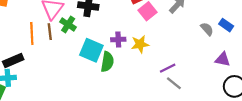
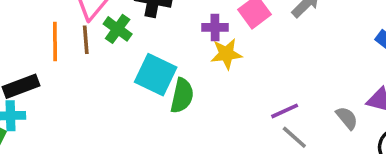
gray semicircle: (207, 29) -> (347, 118), moved
purple cross: (118, 40) -> (215, 27), moved
yellow star: (140, 44) -> (226, 54), moved

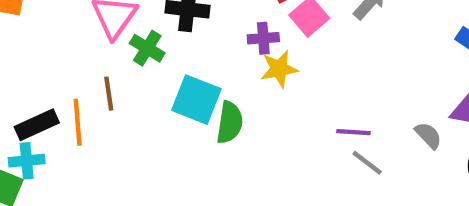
brown line: (86, 40) -> (109, 94), moved
orange line: (55, 42) -> (78, 122), moved
purple line: (285, 111) -> (353, 132), turned 32

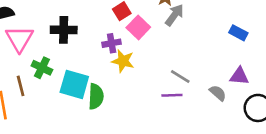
green cross: (147, 48) -> (42, 68), moved
yellow star: (279, 69) -> (123, 61), turned 30
gray line: (367, 163) -> (180, 76), moved

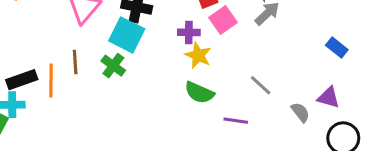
green cross: (42, 68) -> (113, 66), moved
cyan square: (74, 84) -> (127, 35), moved
purple line: (172, 95) -> (236, 121), moved
green semicircle: (96, 96) -> (199, 93), moved, turned 100

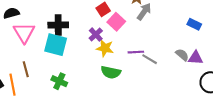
purple cross: (189, 32) -> (96, 35), turned -32
green cross: (113, 66) -> (59, 81), moved
gray semicircle: (300, 112) -> (182, 55), moved
purple line: (236, 121) -> (136, 52), moved

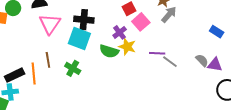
green semicircle: (111, 72) -> (109, 51), moved
green cross: (59, 81) -> (73, 68), moved

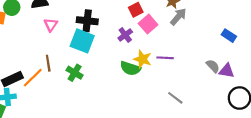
pink triangle: (50, 24) -> (51, 25), size x0.6
yellow star: (127, 47) -> (143, 59), moved
green semicircle: (109, 51) -> (130, 68), moved
gray line: (170, 62) -> (175, 98), moved
orange line: (34, 74) -> (33, 78), turned 50

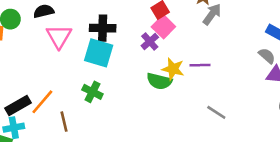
pink square: (148, 24) -> (163, 27), moved
pink triangle: (51, 25) -> (59, 36), size x1.5
brown line: (48, 63) -> (64, 122), moved
gray semicircle: (213, 66) -> (267, 56), moved

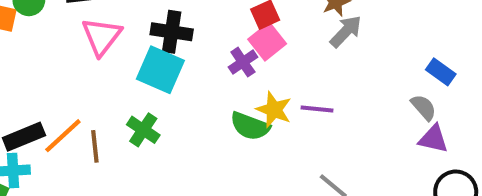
brown line: (64, 122) -> (95, 146), moved

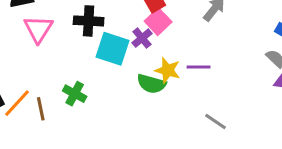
cyan square: (160, 70) -> (113, 49), moved

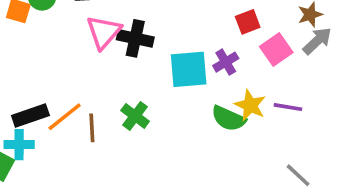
black cross: (89, 21) -> (135, 38), moved
pink square: (158, 22) -> (276, 49), moved
cyan square: (113, 49) -> (189, 69), turned -32

